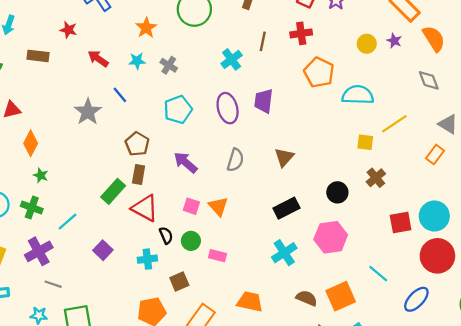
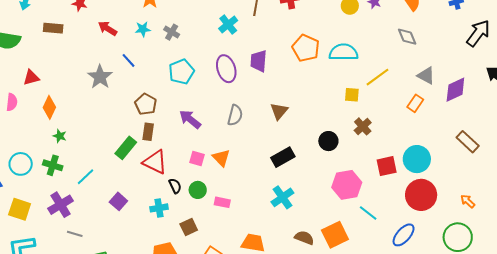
orange pentagon: (319, 72) -> (306, 48), moved
pink hexagon: (331, 237) -> (347, 185), moved

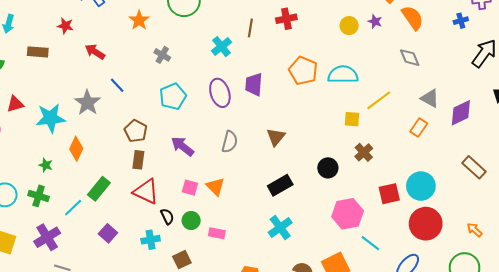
cyan star: (143, 29) -> (51, 118), moved, size x1.8
orange diamond: (49, 107) -> (76, 149), moved
green rectangle: (126, 148) -> (99, 189), moved

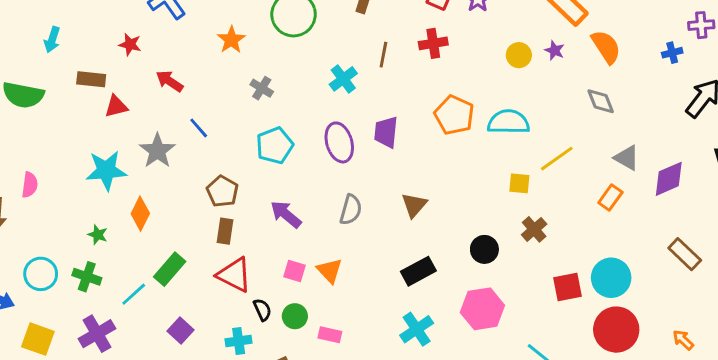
red triangle: (15, 104) -> (116, 106), moved
pink hexagon: (348, 214) -> (482, 309), moved

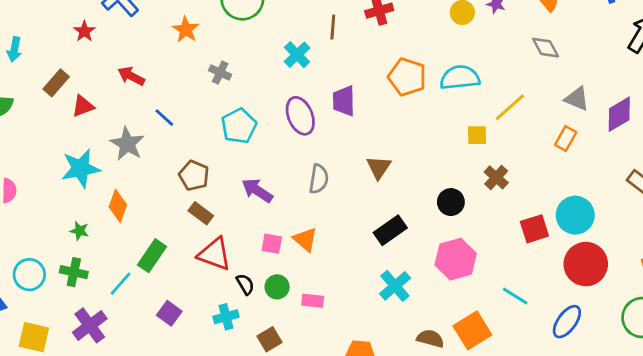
red star: (130, 44) -> (84, 31), moved, turned 30
brown rectangle: (91, 79) -> (56, 83), turned -48
brown rectangle: (225, 231) -> (201, 213), turned -55

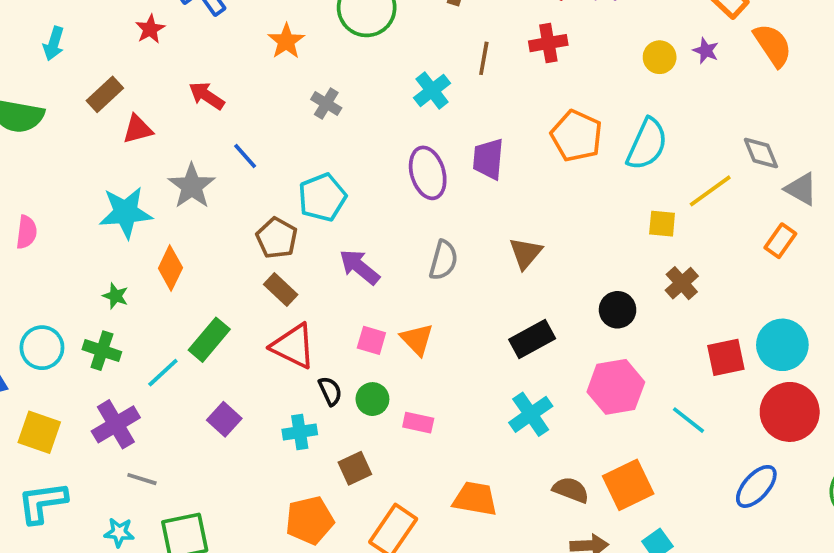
gray diamond: (546, 48) -> (761, 153), moved
cyan semicircle: (460, 78) -> (647, 144), turned 114
cyan pentagon: (239, 126) -> (322, 197), moved
cyan line: (515, 296) -> (688, 420), moved

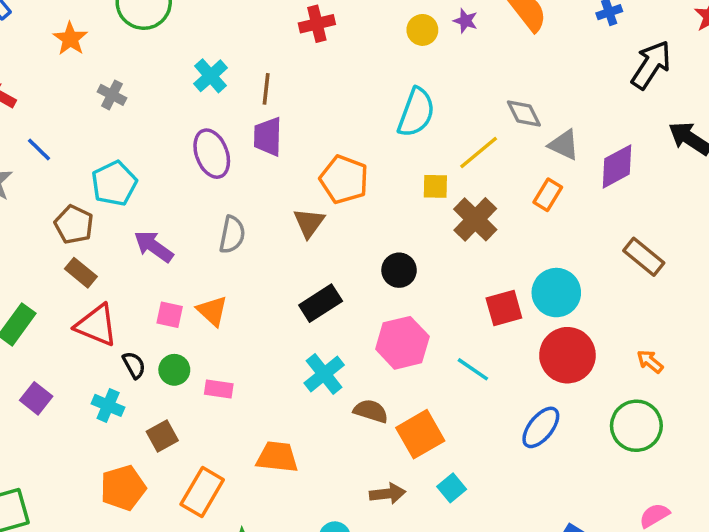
brown line: (484, 58) -> (266, 89), moved
orange pentagon: (577, 136) -> (344, 179), moved
brown cross: (682, 283) -> (475, 219), moved, size x1.4
cyan cross: (300, 432) -> (108, 405), turned 36
brown semicircle: (571, 490) -> (371, 411), moved

